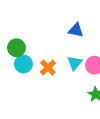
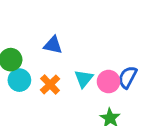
blue triangle: (76, 30) -> (53, 45), moved

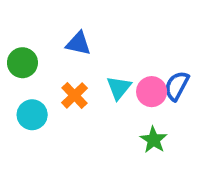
cyan circle: (19, 80) -> (32, 115), moved

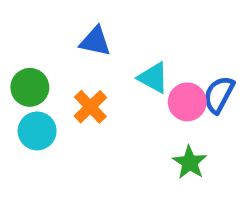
green circle: (22, 63) -> (30, 87), moved
cyan triangle: (119, 88) -> (153, 78), moved, turned -40

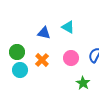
cyan triangle: (153, 78) -> (68, 27), moved
pink circle: (187, 102) -> (71, 58), moved

